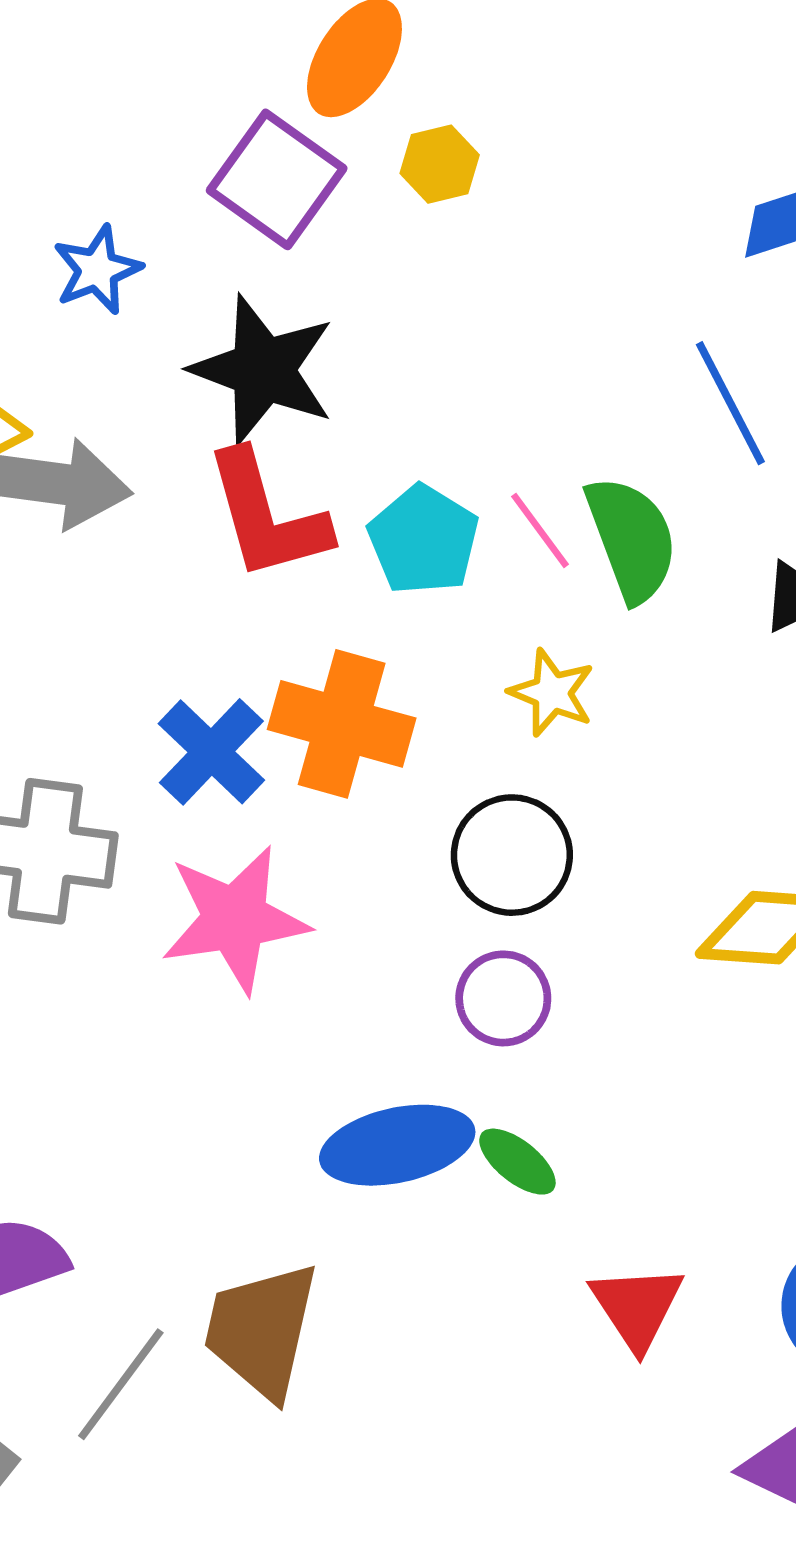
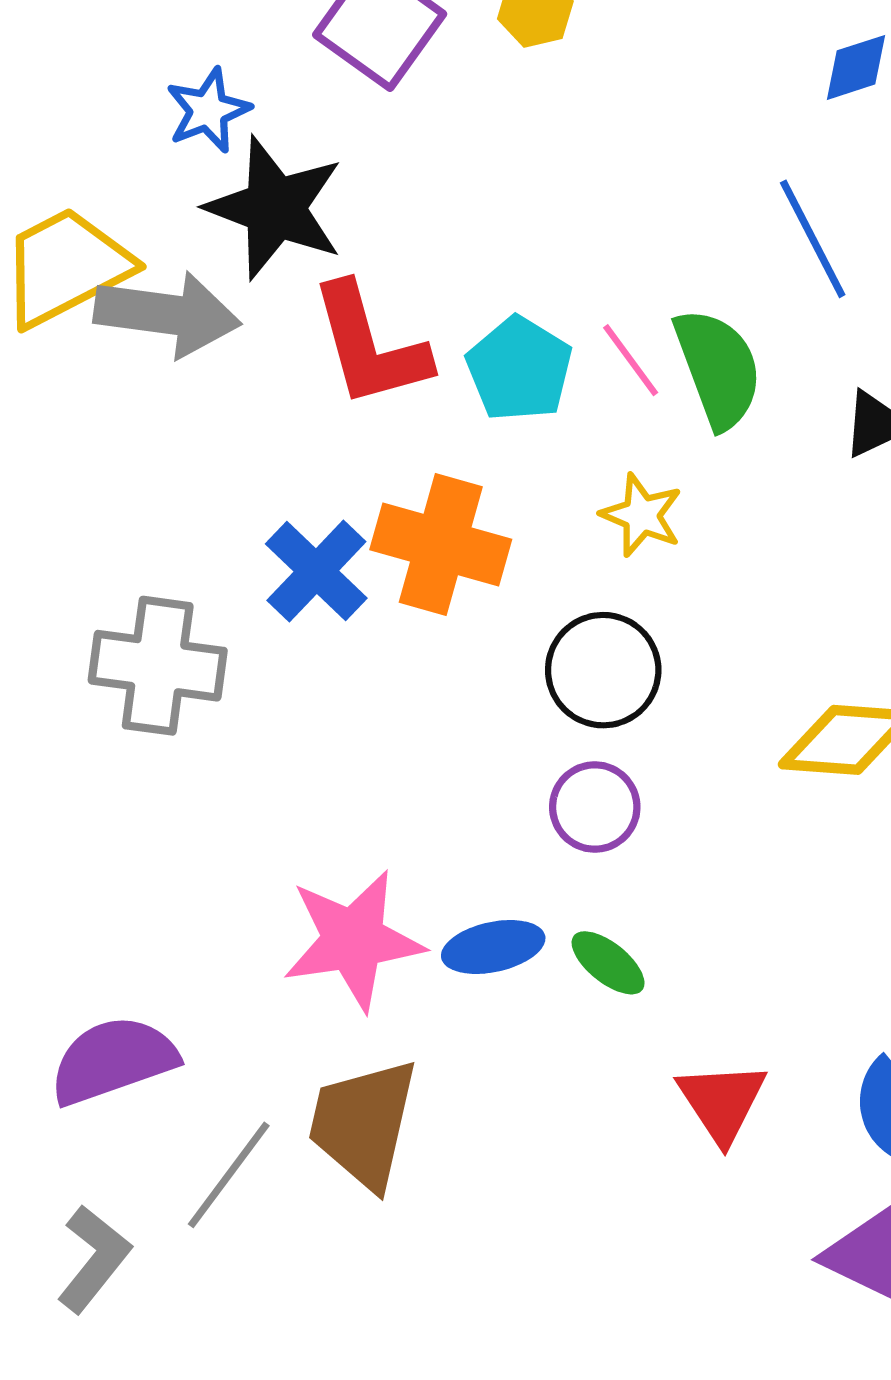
black star: (263, 370) -> (275, 208), moved
pink star: (235, 919) -> (353, 940), moved
blue ellipse: (397, 1145) -> (493, 947), size x0.7

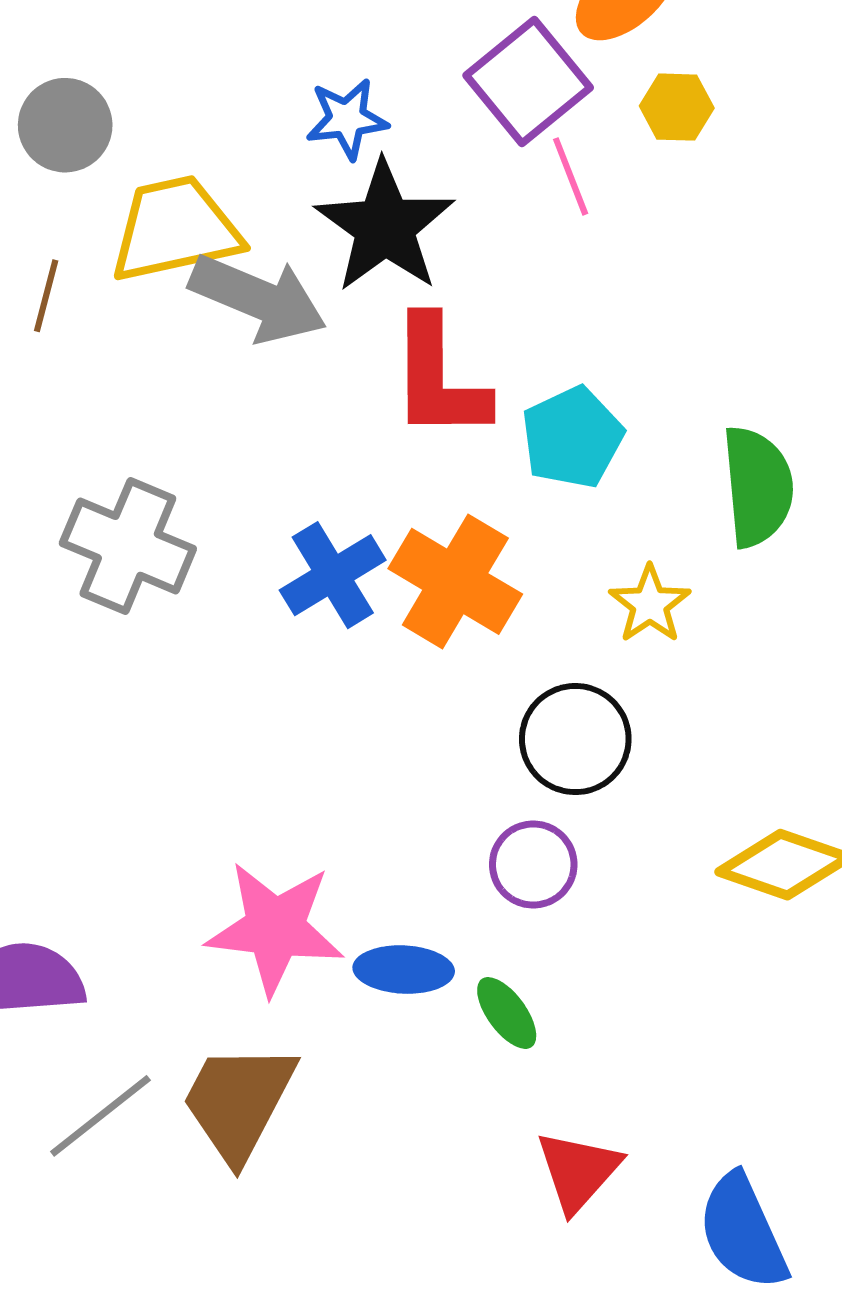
pink line: (631, 360) -> (571, 176), moved
gray cross: (158, 666) -> (128, 546), moved

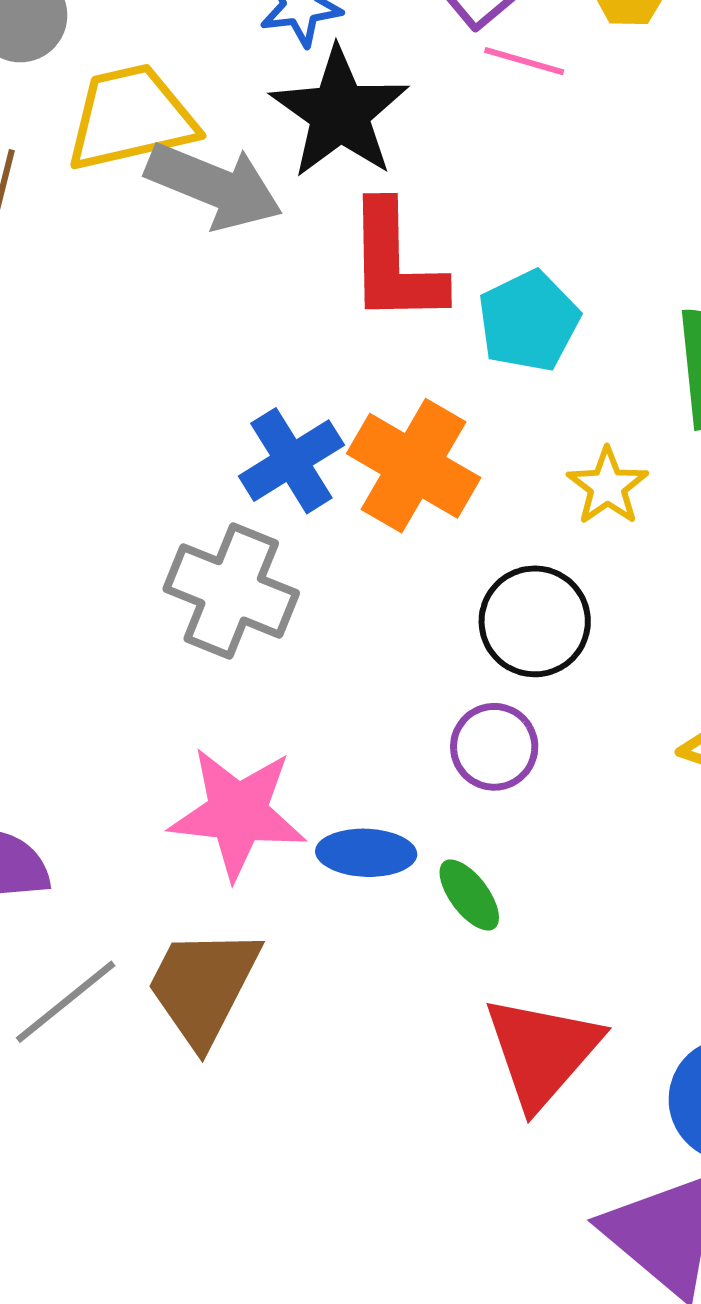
pink line: (571, 176) -> (524, 61), turned -52
gray cross: (128, 546) -> (231, 591), moved
red triangle: (578, 1171) -> (542, 1052), size x1.4

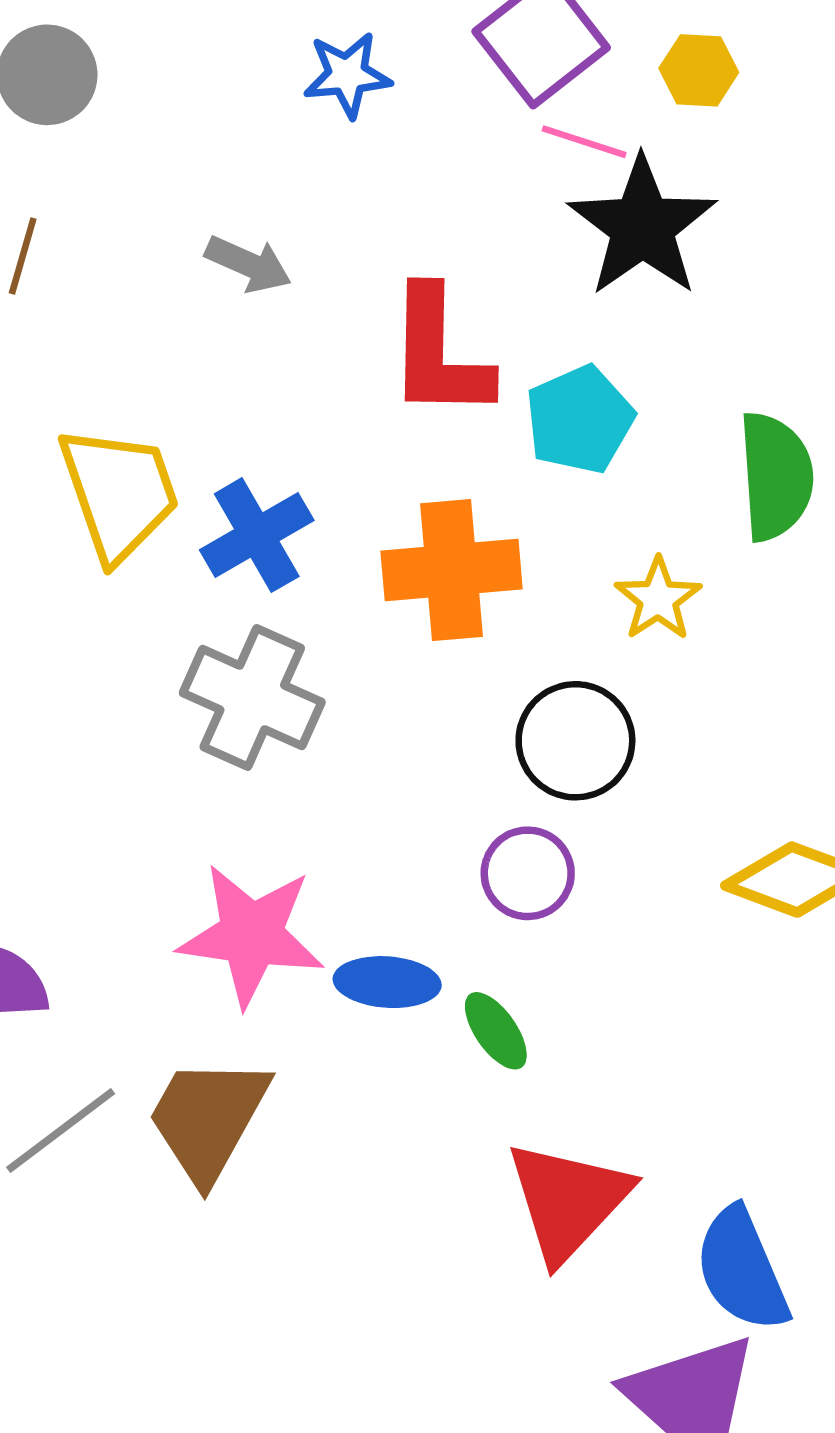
black star: (340, 113) -> (642, 227), moved
yellow trapezoid: (131, 118) -> (119, 493), moved, turned 82
gray arrow: (214, 186) -> (248, 264), size x0.6
blue cross: (291, 461) -> (257, 535), moved
orange cross: (414, 466) -> (452, 570), turned -37

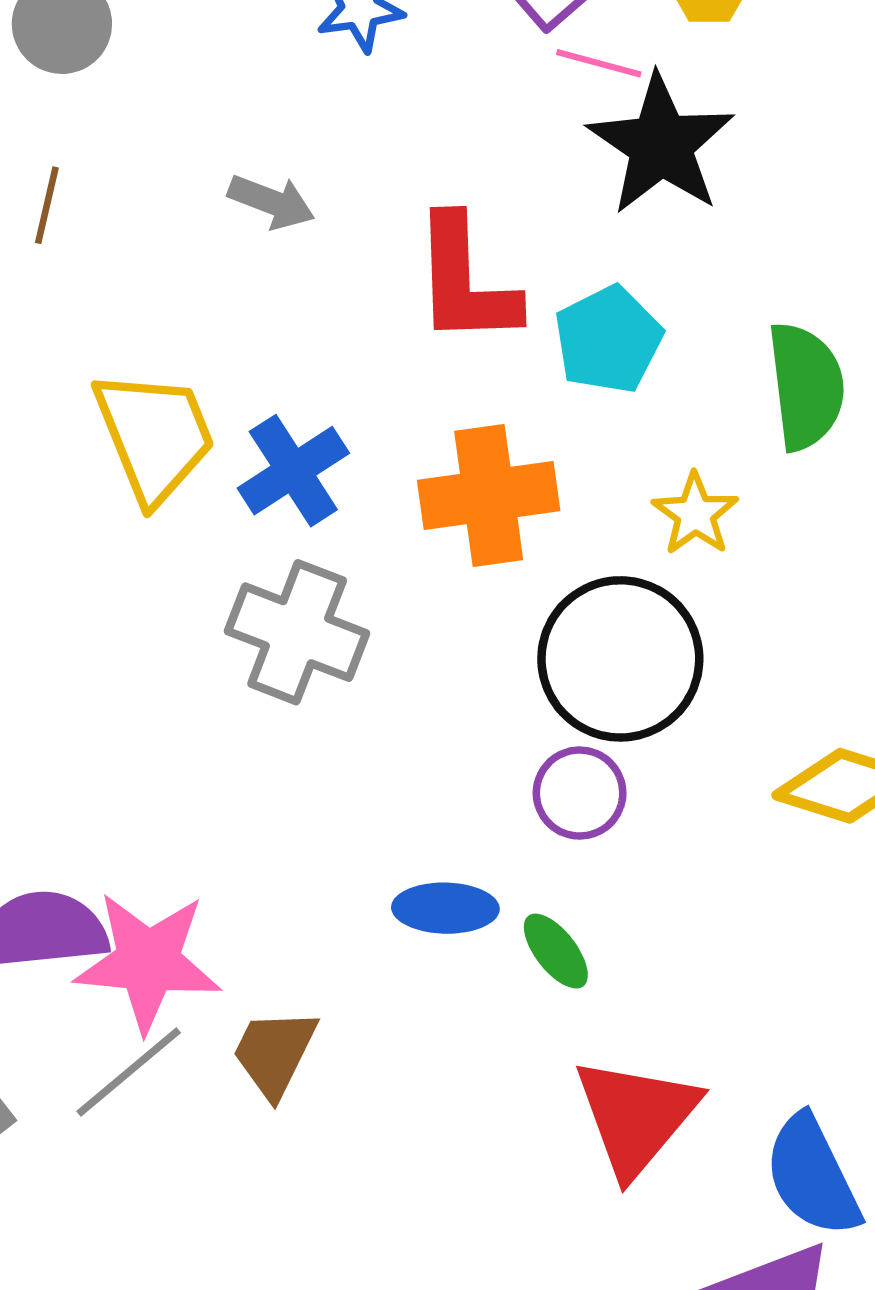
black circle: (575, 741) -> (620, 659), size x1.4
pink star: (251, 935) -> (148, 962), moved
brown trapezoid: (208, 1119) -> (274, 1053), size x0.7

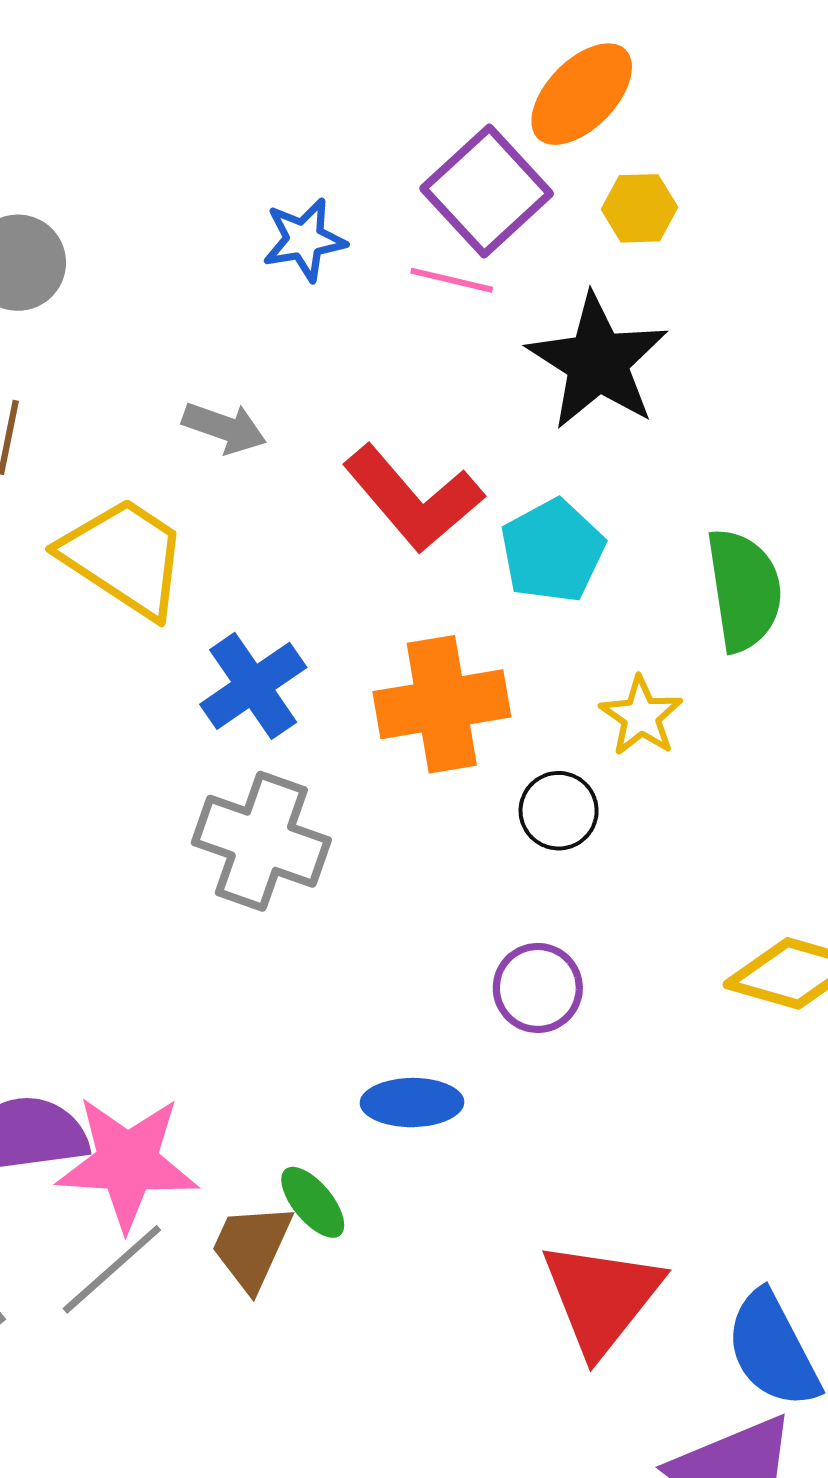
pink line: (599, 63) -> (452, 280), moved
red L-shape: (465, 281) -> (413, 498), turned -37
yellow trapezoid: (154, 436) -> (124, 557), moved, turned -33
black circle: (620, 659) -> (559, 811), moved, size x0.5
green ellipse: (556, 951) -> (313, 1202), moved

